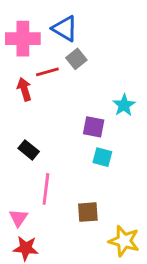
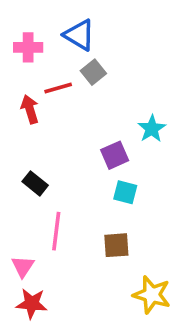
pink cross: (23, 39) -> (28, 47), size x0.7
purple square: (94, 127) -> (115, 155), turned -35
brown square: (88, 212) -> (116, 245), moved

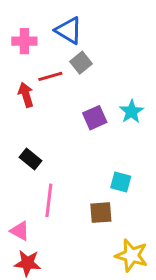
purple square: (115, 155) -> (95, 118), moved
cyan square: (125, 192) -> (121, 182), moved
pink triangle: (23, 266) -> (20, 231), turned -35

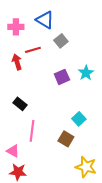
gray square: (81, 63) -> (61, 41), moved
cyan square: (121, 182) -> (79, 119), turned 32
brown square: (101, 213) -> (66, 139), turned 35

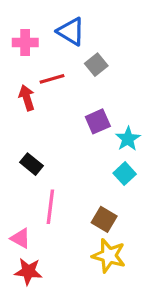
cyan star: (86, 73) -> (128, 139), moved
cyan square: (79, 119) -> (125, 174), moved
yellow star: (86, 167) -> (109, 256), moved

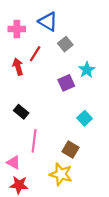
red line: (52, 79) -> (35, 54), turned -42
cyan star: (128, 139) -> (87, 70), moved
yellow star: (109, 256) -> (61, 174), moved

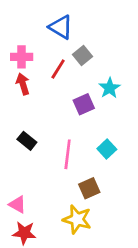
pink cross: (17, 29) -> (22, 57), moved
red line: (35, 54) -> (58, 69), moved
pink line: (34, 141) -> (68, 154), moved
brown square: (71, 149) -> (89, 188), turned 35

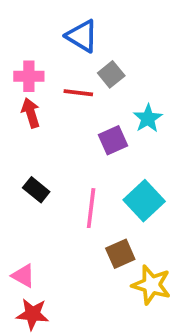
red line: (58, 69) -> (78, 93), turned 65
cyan square: (107, 149) -> (144, 201), size x1.5
yellow star: (77, 219) -> (151, 285), moved

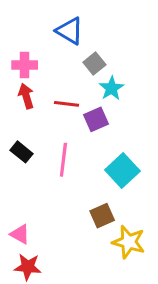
red line: (78, 93) -> (67, 104), moved
cyan star: (148, 118) -> (112, 88), moved
black rectangle: (36, 190) -> (21, 152), moved
pink line: (91, 208) -> (63, 160), moved

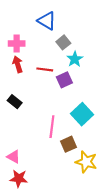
pink line: (63, 160) -> (52, 127), moved

